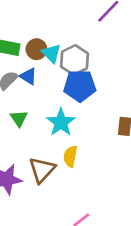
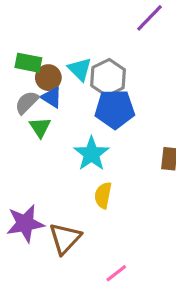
brown circle: (36, 49) -> (48, 78), moved
green triangle: (19, 118) -> (40, 127), moved
brown triangle: (42, 170) -> (65, 238), moved

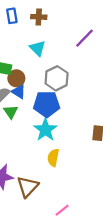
cyan triangle: (80, 69) -> (38, 48), moved
blue pentagon: (115, 109) -> (47, 104), moved

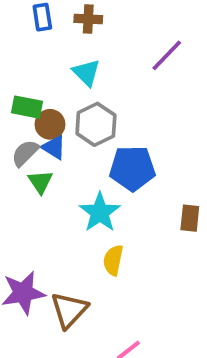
gray hexagon: (57, 78) -> (96, 124), moved
blue pentagon: (47, 104) -> (132, 168), moved

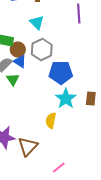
purple line: (167, 55) -> (79, 14), turned -48
cyan star: (100, 212) -> (66, 98), moved

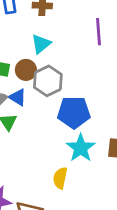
cyan triangle: (37, 22) -> (41, 44), turned 35
brown circle: (18, 50) -> (26, 70), moved

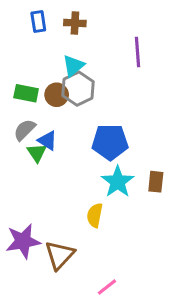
gray hexagon: (48, 81) -> (78, 89), moved
blue triangle: (18, 97) -> (47, 140), moved

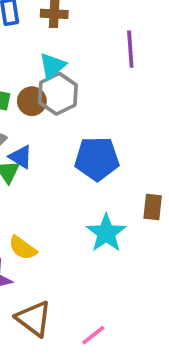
cyan star: (118, 182) -> (106, 233), moved
yellow semicircle: (95, 215) -> (23, 248), moved, turned -65
brown triangle: (60, 255) -> (34, 318), moved, turned -36

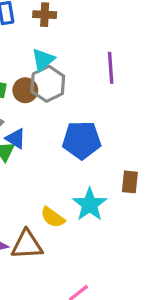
purple line: (130, 49) -> (111, 68), moved
yellow semicircle: (23, 248) -> (53, 217), moved
brown triangle: (34, 318) -> (27, 245), moved, turned -40

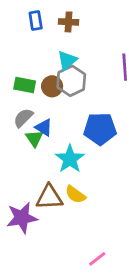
cyan star: (90, 204) -> (70, 159), moved
brown triangle: (27, 245) -> (49, 197), moved

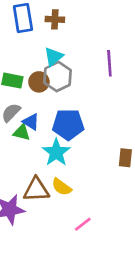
blue rectangle: (36, 21) -> (23, 18), size x1.5
blue pentagon: (100, 129) -> (68, 124), moved
green triangle: (34, 138) -> (22, 132), turned -42
pink line: (97, 259) -> (83, 224), moved

